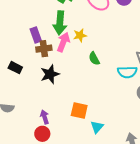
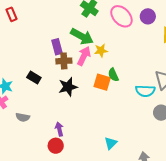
green arrow: (60, 23) -> (82, 36), turned -70
orange square: (79, 111) -> (102, 82), moved

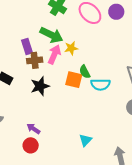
cyan semicircle: (145, 91) -> (100, 84), moved
purple arrow: (59, 129) -> (33, 129), turned -40

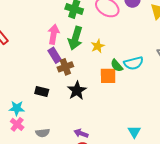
green arrow: (51, 35) -> (75, 38), turned 95
pink arrow: (54, 54) -> (54, 34), moved
cyan semicircle: (100, 84) -> (134, 63), moved

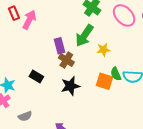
pink arrow: (54, 34) -> (29, 20), moved
brown cross: (65, 67) -> (66, 60), turned 35
gray semicircle: (43, 133) -> (25, 116), turned -32

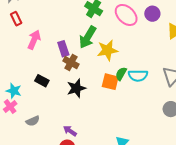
pink arrow: (29, 20) -> (34, 40), moved
yellow star: (103, 50) -> (107, 50), size x1.5
green semicircle: (116, 74) -> (121, 74), turned 56

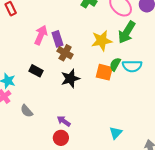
green arrow: (88, 37) -> (127, 32), moved
pink arrow: (34, 40) -> (41, 35), moved
gray semicircle: (33, 121) -> (27, 111), turned 72

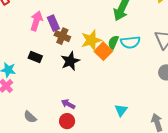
yellow star: (102, 41) -> (91, 40), moved
orange square: (104, 72) -> (103, 51), turned 36
gray semicircle: (27, 111) -> (30, 117), moved

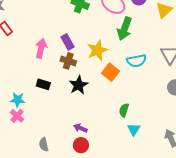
purple rectangle: (53, 23) -> (68, 42), moved
yellow star: (91, 40) -> (97, 50), moved
green semicircle: (113, 42) -> (124, 110), moved
gray semicircle: (30, 117) -> (44, 145), turned 40

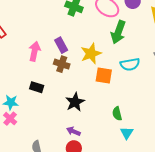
orange square: (110, 72) -> (104, 76), turned -30
black star: (78, 85) -> (75, 102), moved
green semicircle: (124, 110) -> (117, 114), turned -32

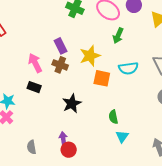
green arrow: (118, 32) -> (118, 36), size x0.7
pink arrow: (35, 51) -> (35, 63), moved, turned -42
purple arrow: (73, 131) -> (63, 139), moved, turned 56

